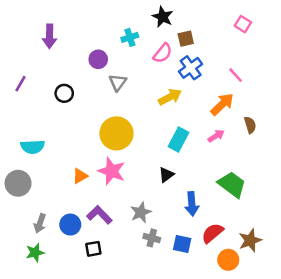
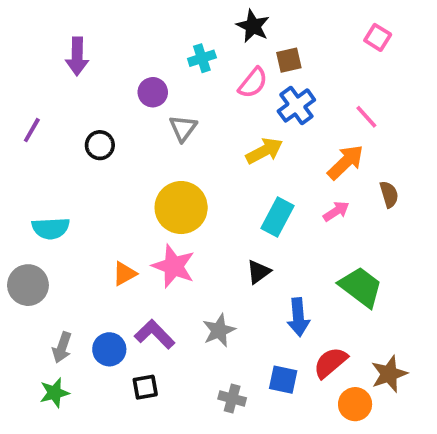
gray cross: (152, 238) -> (232, 398), moved

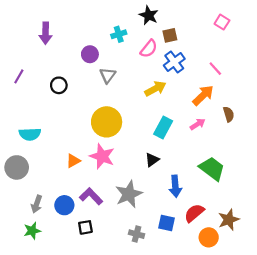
gray star: (219, 330) -> (129, 194), size x1.4

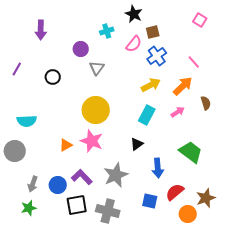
yellow arrow: (155, 89) -> (151, 85), moved
black square: (85, 227) -> (77, 205), size x1.5
gray cross: (137, 234) -> (108, 211), moved, size x1.6

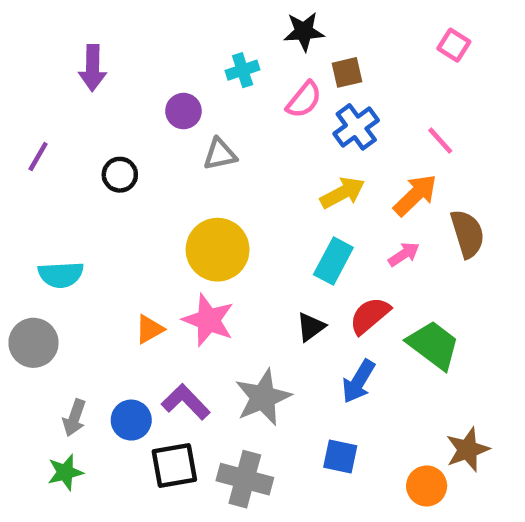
black star: (134, 14) -> (304, 31), turned -30
gray triangle: (97, 68) -> (220, 154), turned 42
brown semicircle: (206, 103) -> (468, 234), size x1.5
blue arrow: (158, 168) -> (358, 381), turned 36
red semicircle: (175, 192) -> (370, 316), moved

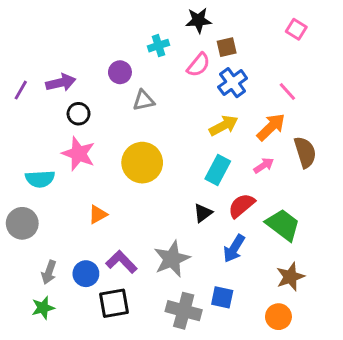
purple arrow: (93, 68) -> (61, 83), moved, turned -104
purple line: (38, 156) -> (21, 90), moved
pink star: (208, 320) -> (79, 154), moved
brown star: (468, 450) -> (290, 277), moved
gray cross: (245, 479) -> (184, 311), moved

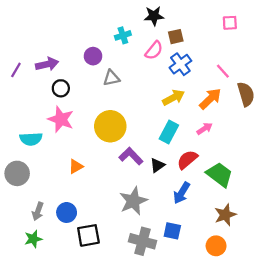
pink square: (296, 29) -> (230, 23), turned -35
brown semicircle: (305, 152) -> (246, 94), moved
purple L-shape: (121, 262) -> (131, 156), moved

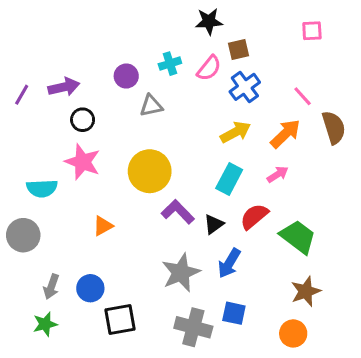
cyan cross: (123, 35) -> (170, 64), moved
blue arrow: (182, 193) -> (229, 263), moved

